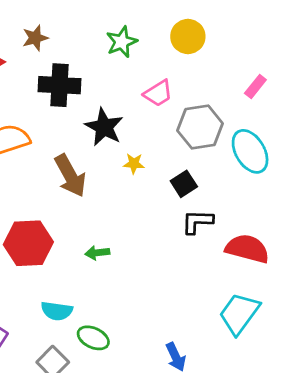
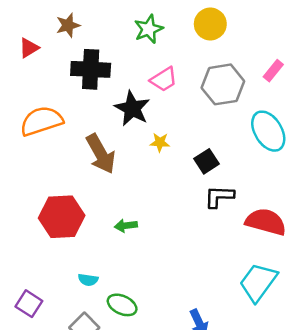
pink trapezoid: (158, 93) -> (164, 79), moved
gray hexagon: (200, 127) -> (223, 84), moved
cyan semicircle: (57, 311) -> (88, 280), size x0.7

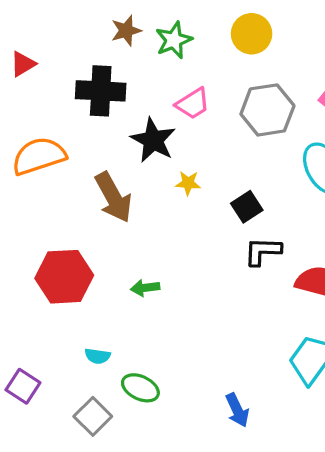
brown star: (68, 25) -> (126, 31), moved

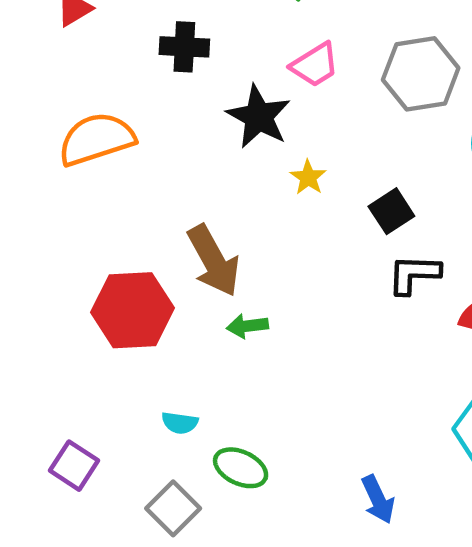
black cross: (101, 91) -> (184, 47), size x0.7
yellow star: (188, 183) -> (308, 177), turned 30
brown arrow: (113, 197) -> (214, 261), moved

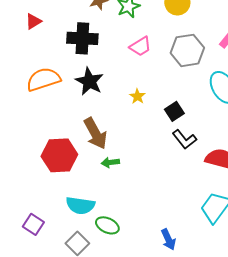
black cross: (184, 47) -> (82, 38), size x1.4
black star: (259, 117) -> (89, 81), moved
black L-shape: (414, 274) -> (184, 139), turned -130
cyan semicircle: (180, 423) -> (80, 205), size x1.8

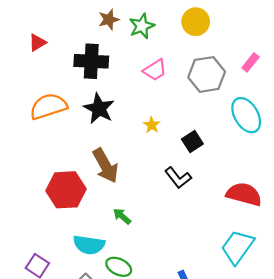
black L-shape: (184, 139) -> (178, 178), moved
green arrow: (110, 162) -> (122, 216), moved, turned 48

